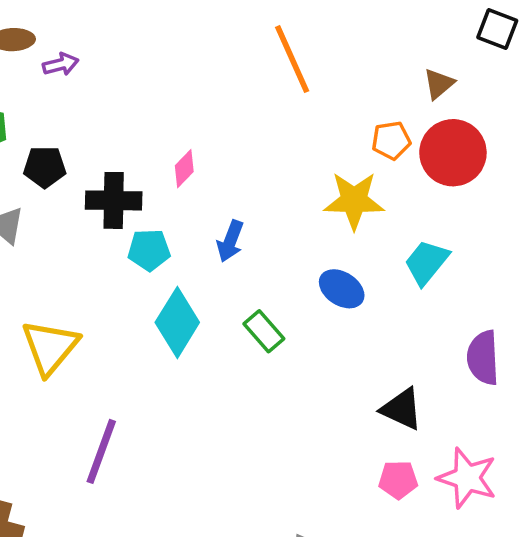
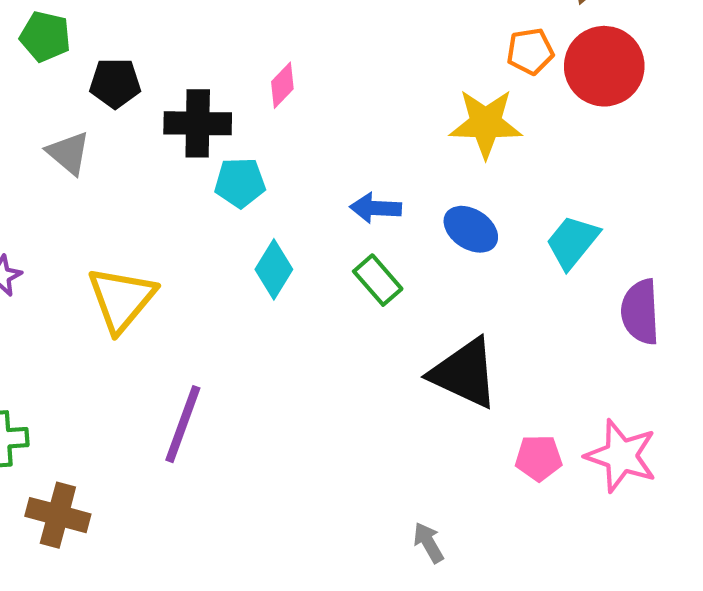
blue arrow: (230, 241) -> (376, 208), moved, turned 72
cyan trapezoid: (426, 262) -> (572, 242), moved
cyan diamond: (177, 322) -> (274, 269), size x0.7
black triangle: (402, 409) -> (464, 373), moved, size x1.4

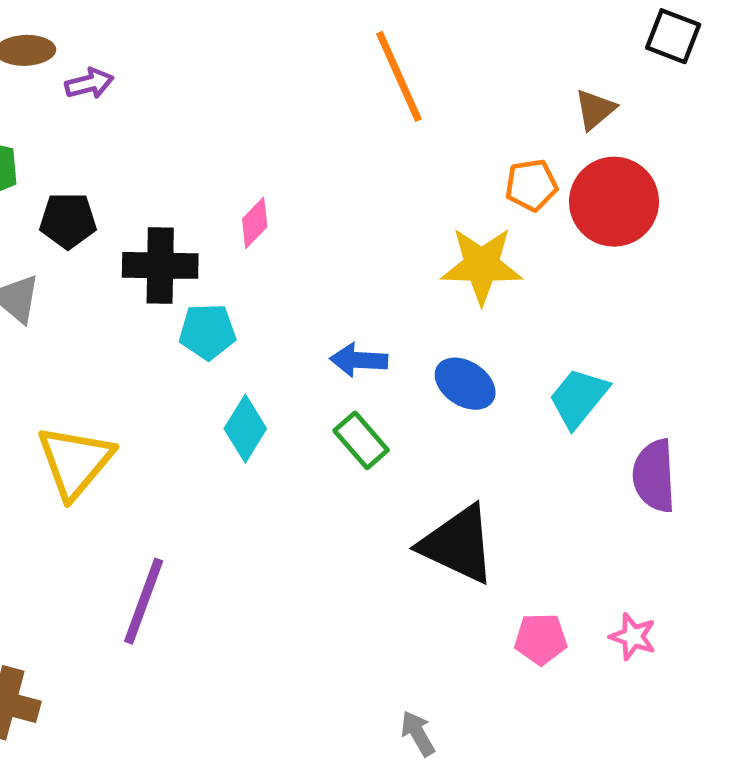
pink star: (621, 456) -> (633, 637), size x0.6

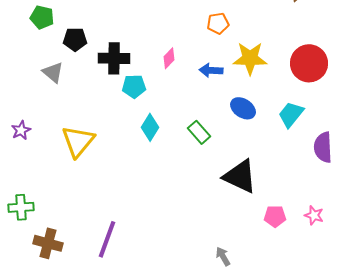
orange pentagon: (531, 185) -> (218, 23), moved
red circle: (614, 202) -> (309, 63), moved
pink diamond: (255, 223) -> (169, 58), moved
blue arrow: (359, 360) -> (211, 70), moved
purple line: (144, 601) -> (107, 239), moved

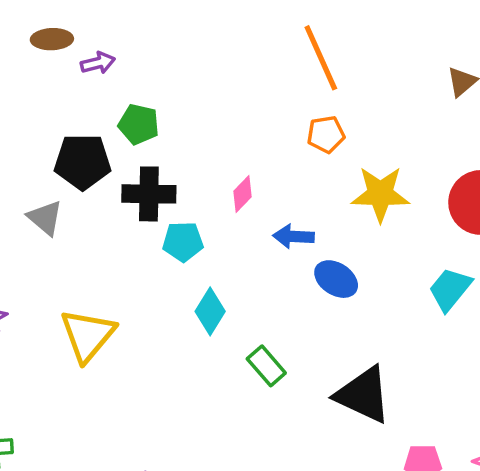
green pentagon: (42, 17) -> (139, 124), moved
black pentagon: (75, 39) -> (83, 162), size x1.4
blue arrow: (211, 70) -> (294, 237), moved
blue ellipse: (243, 108) -> (336, 279), moved
green rectangle: (199, 132) -> (266, 366), moved

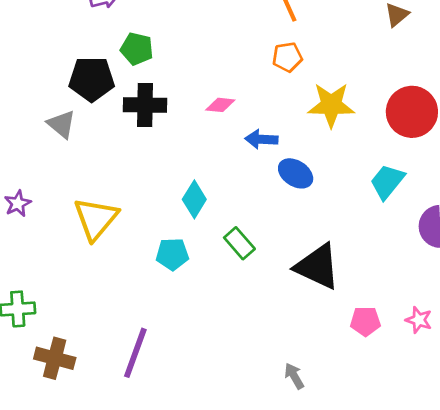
pink diamond: (243, 194) -> (220, 105), turned 52
cyan pentagon: (183, 242) -> (172, 254), moved

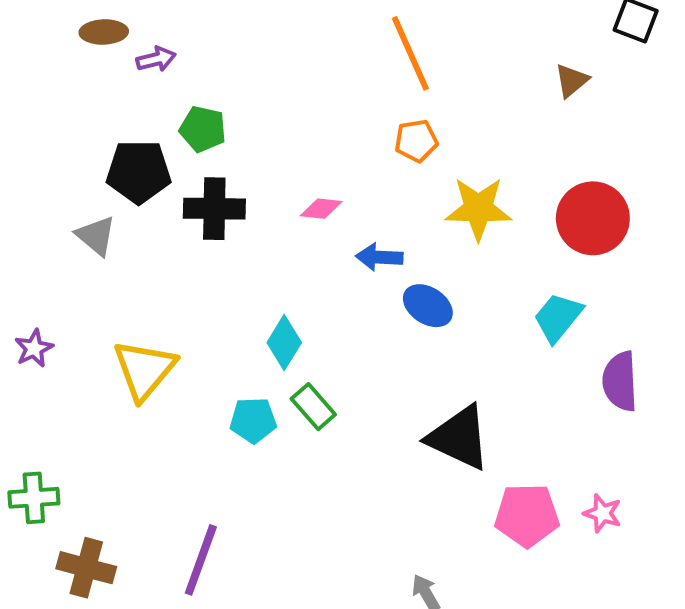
green rectangle: (239, 243) -> (313, 407), moved
pink pentagon: (365, 321) -> (527, 515), size x1.5

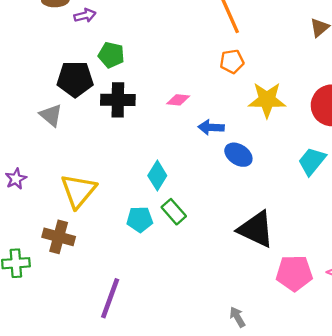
brown cross: (86, 568) -> (59, 237), moved

